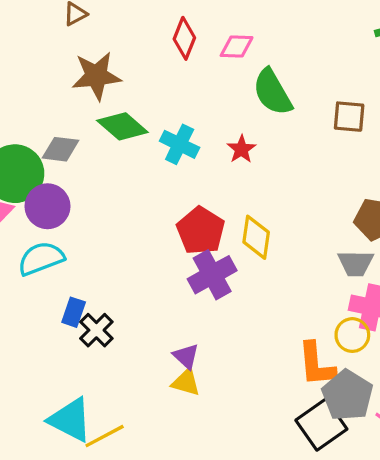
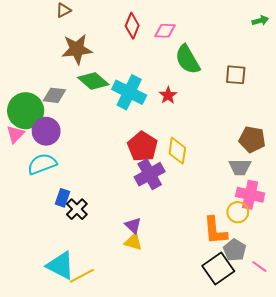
cyan cross: (180, 144) -> (129, 92), size x1.4
gray pentagon: (347, 395) -> (235, 250), size x0.7

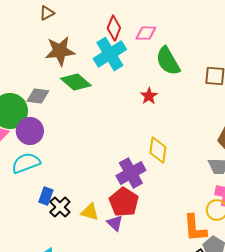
cyan cross: (129, 92) -> (110, 54), moved, turned 32
red pentagon: (142, 147) -> (124, 202), moved
yellow triangle: (133, 242) -> (90, 212), moved

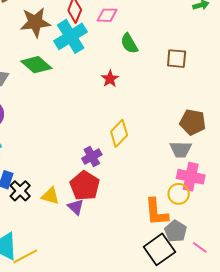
brown star: (60, 51) -> (35, 22), moved
green semicircle: (168, 61) -> (129, 43), size x0.7
yellow diamond: (158, 150) -> (119, 133), turned 36
purple cross: (131, 173) -> (92, 157), size x0.7

